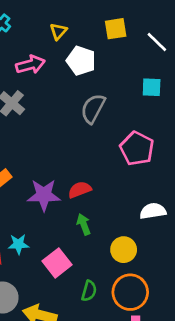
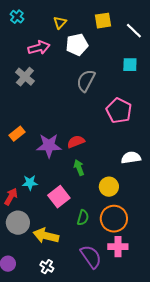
white pentagon: (81, 61) -> (77, 45), turned -30

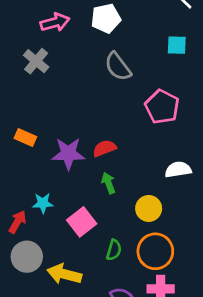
gray semicircle: (86, 81) -> (118, 67), turned -65
orange rectangle: (17, 134) -> (25, 137), turned 63

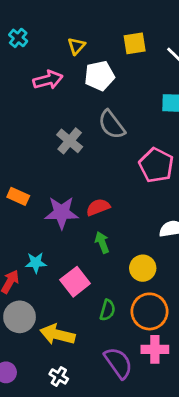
gray cross: (36, 61) -> (70, 141), moved

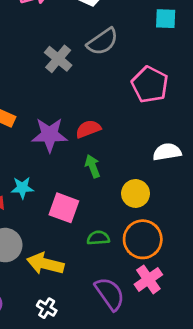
gray semicircle: (112, 125) -> (103, 42), turned -88
pink square: (75, 282) -> (64, 208), turned -32
green semicircle: (108, 310) -> (98, 238), turned -110
pink cross: (155, 349) -> (148, 279), turned -35

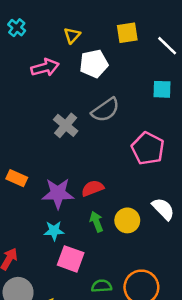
white semicircle: (167, 152) -> (163, 209), turned 55
cyan star: (22, 188) -> (54, 231), moved
yellow circle: (136, 193) -> (127, 220), moved

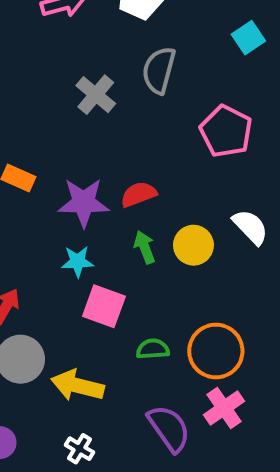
cyan square: (162, 89) -> (248, 38), turned -36
gray semicircle: (105, 110) -> (159, 70), turned 140

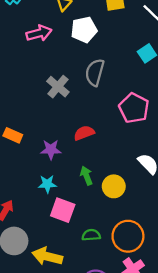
red semicircle: (139, 194) -> (84, 133), moved
purple star: (84, 202) -> (51, 150), size x0.7
yellow circle: (193, 245) -> (114, 186), moved

